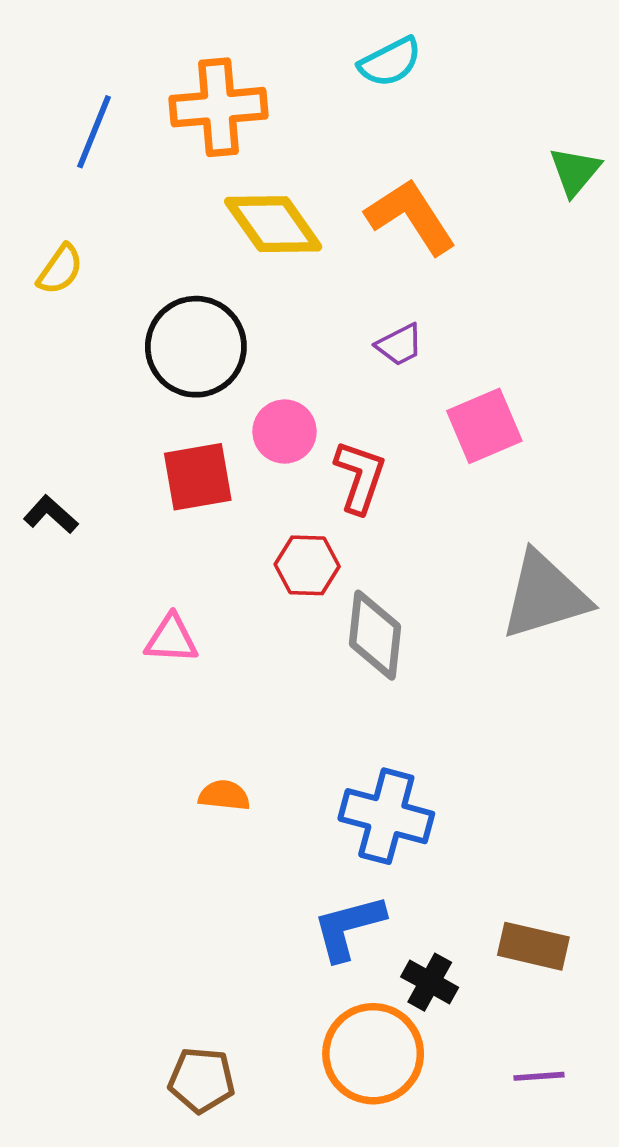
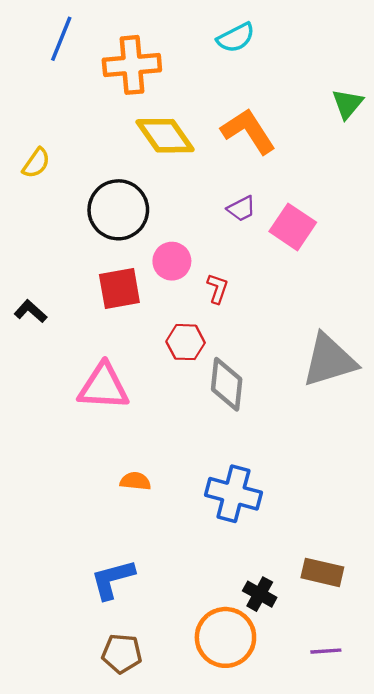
blue line: (94, 132) -> (61, 39), moved
pink square: (484, 426) -> (293, 227), moved, turned -33
red L-shape: (360, 477) -> (217, 288), size x0.7
pink triangle: (171, 639) -> (103, 387), size x1.6
blue L-shape: (349, 927) -> (113, 579), moved

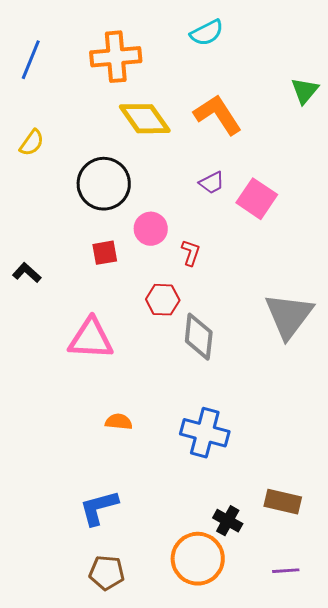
blue line: (61, 39) -> (31, 60), moved
red square: (119, 288) -> (105, 253), size x0.7
gray triangle: (329, 360) -> (289, 316), turned -36

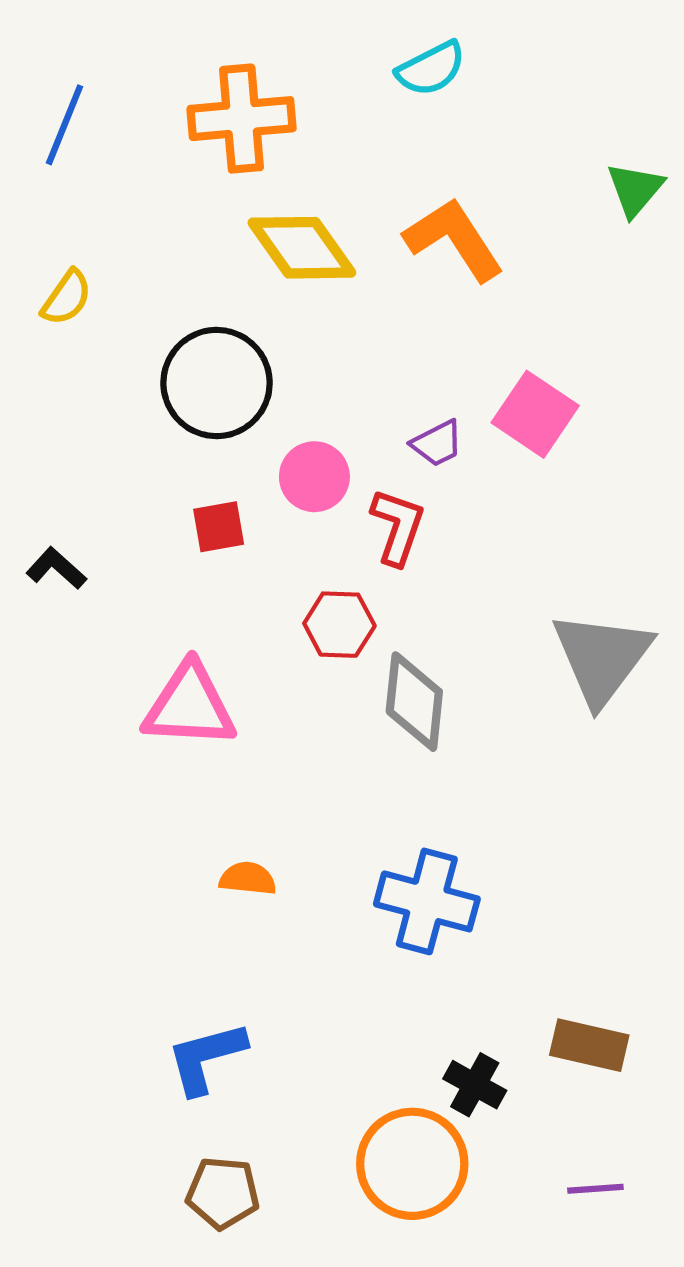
purple trapezoid: (212, 183) -> (437, 443), moved
red L-shape: (191, 253) -> (398, 527), size x1.4

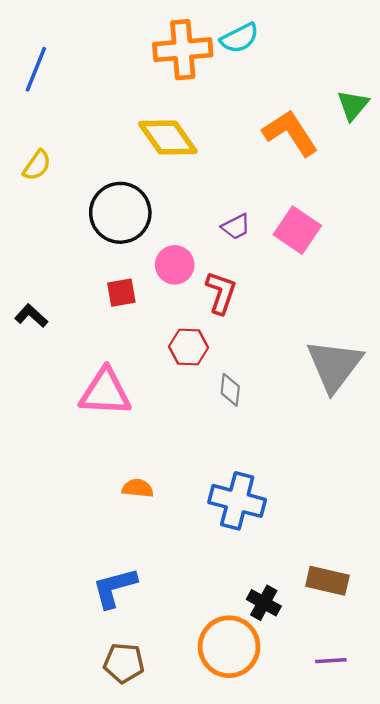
orange cross: (242, 119) -> (183, 50), moved
orange L-shape: (454, 239) -> (290, 133), moved
purple trapezoid: (437, 443) -> (236, 227), moved
gray diamond: (414, 702) -> (230, 390), size x0.6

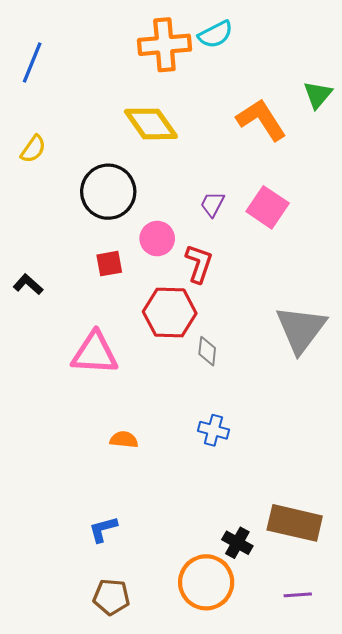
purple trapezoid: (236, 227) -> (212, 204), turned 144
red hexagon: (189, 347) -> (170, 313), size x1.5
blue cross: (237, 501) -> (213, 430), moved, size x0.6
brown rectangle: (327, 581) -> (295, 523), size x1.4
blue L-shape: (114, 588) -> (103, 529), size x0.7

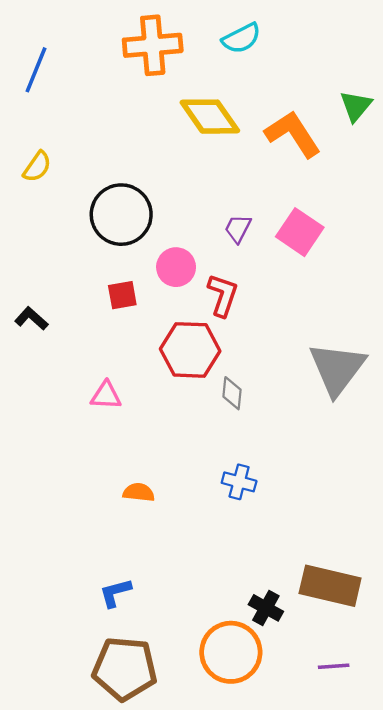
orange cross: (164, 45) -> (153, 45), moved
yellow diamond: (151, 124) -> (210, 117), moved
pink triangle: (95, 353) -> (106, 395), size x0.6
brown pentagon: (111, 597) -> (125, 669), size x1.6

